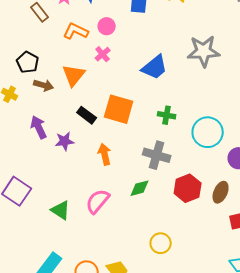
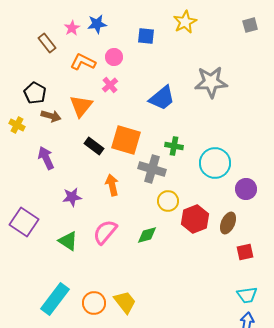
purple star: (65, 141) -> (72, 197), moved
gray cross: (157, 155) -> (152, 169), moved
green diamond: (140, 188) -> (147, 235), moved
yellow circle: (161, 243) -> (168, 201), moved

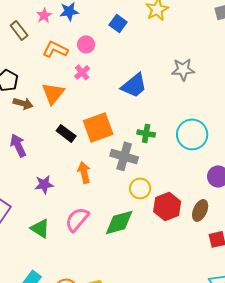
blue square: (146, 36) -> (118, 23), turned 30
gray star: (211, 82) -> (183, 69), size x0.7
orange square: (126, 140) -> (98, 127), turned -36
cyan circle: (215, 163) -> (192, 134), moved
green diamond: (147, 235) -> (119, 222), size x1.5

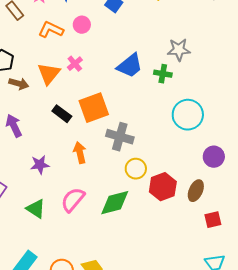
pink cross: (82, 72) -> (75, 64), moved
green cross: (146, 133) -> (163, 74), moved

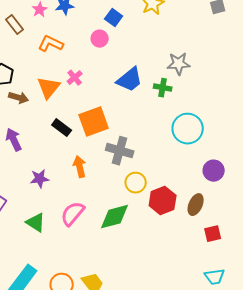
pink circle: (82, 25) -> (100, 39), moved

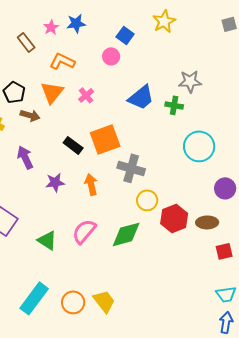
orange triangle: (49, 88) -> (52, 92), moved
purple star: (40, 179) -> (55, 182), moved
brown ellipse: (196, 205) -> (207, 222), turned 65

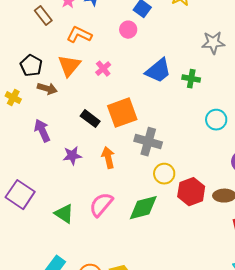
gray star: (190, 81) -> (213, 43), moved
cyan circle: (199, 146) -> (216, 120), size x0.7

